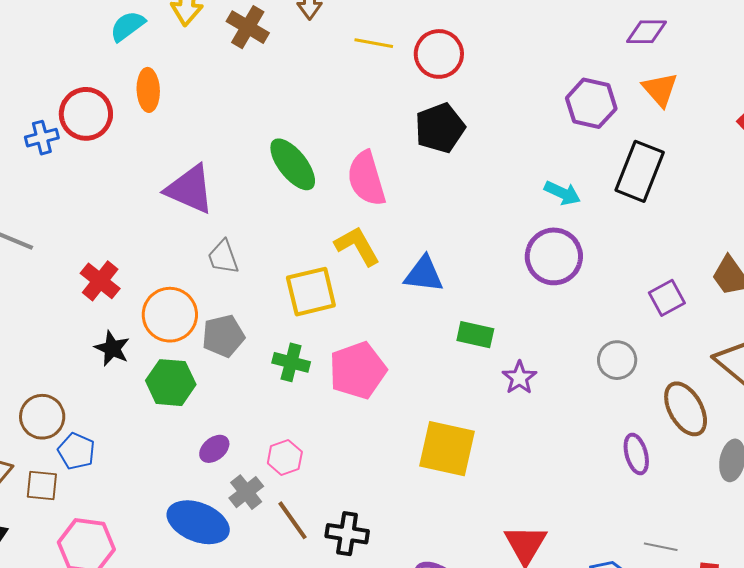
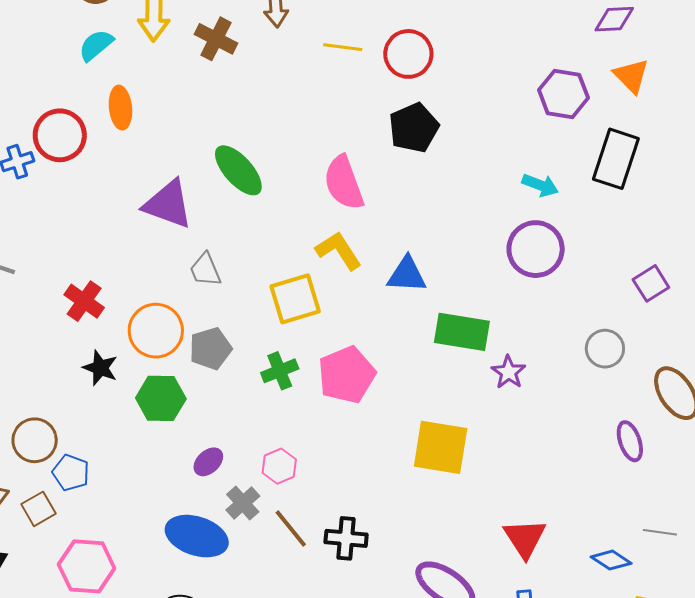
green ellipse: (293, 164) -> (238, 170), moved
green rectangle: (475, 335) -> (462, 332), size x1.5
green cross: (291, 362) -> (280, 371), turned -33
brown square: (42, 485) -> (38, 509), turned -32

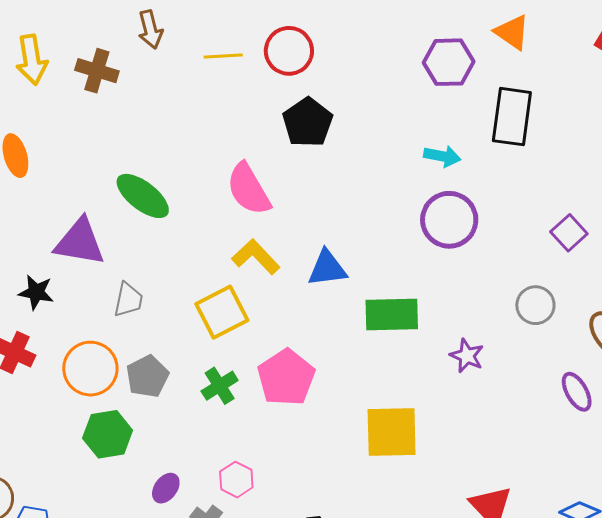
gray trapezoid: (205, 270) -> (128, 300), turned -135
black star: (100, 368) -> (36, 292), moved
purple star: (508, 372) -> (467, 356), moved

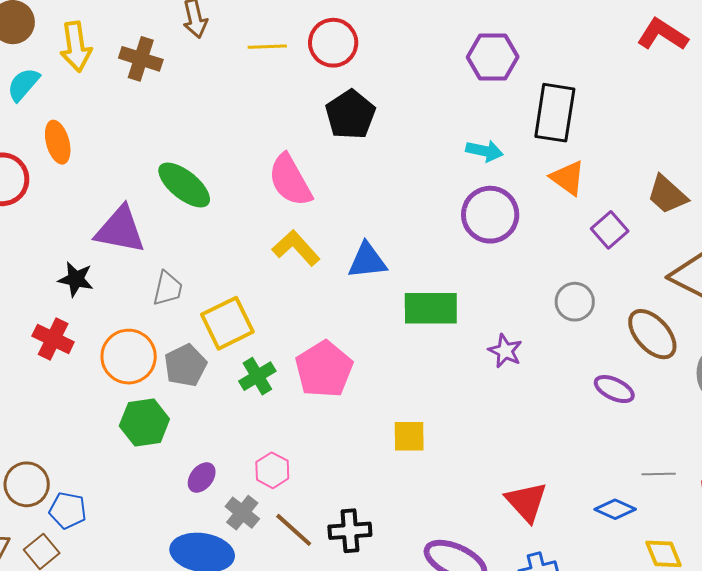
orange triangle: (512, 32) -> (568, 178), moved
yellow square: (222, 312) -> (227, 323), moved
purple ellipse: (577, 392) -> (614, 389), turned -36
yellow square: (392, 432) -> (409, 436), moved, size x0.6

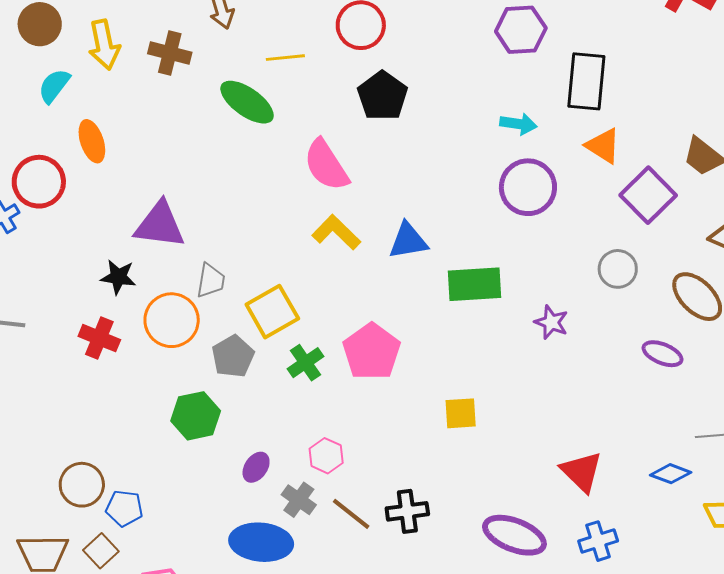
yellow line: (267, 47) -> (285, 58), moved
green ellipse: (184, 185) -> (247, 102), moved
purple square: (610, 230) -> (648, 195), size x1.5
orange circle: (129, 357) -> (172, 320), moved

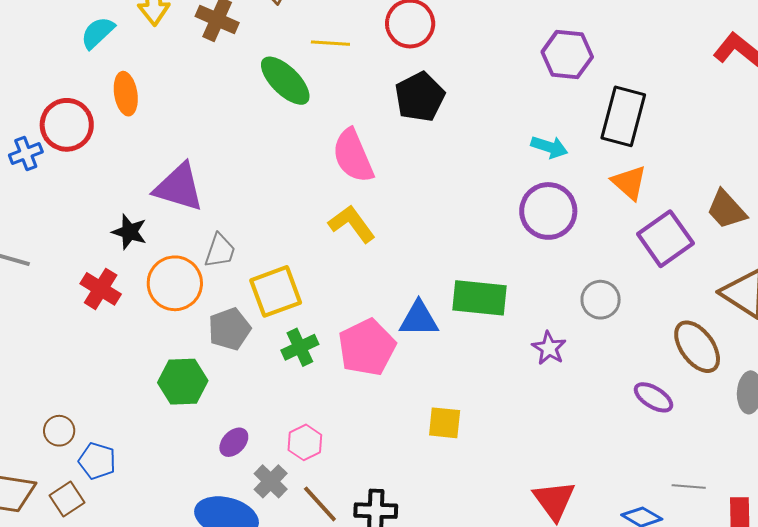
blue triangle: (408, 241) -> (419, 319), moved
gray circle: (618, 269) -> (601, 300), moved
brown circle: (82, 485) -> (59, 431), size x0.7

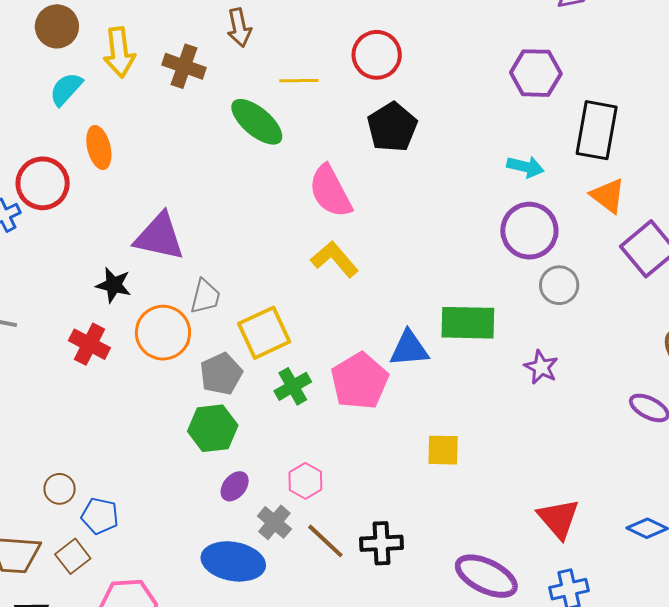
gray circle: (601, 300) -> (559, 285), moved
green hexagon: (183, 382) -> (213, 428), moved

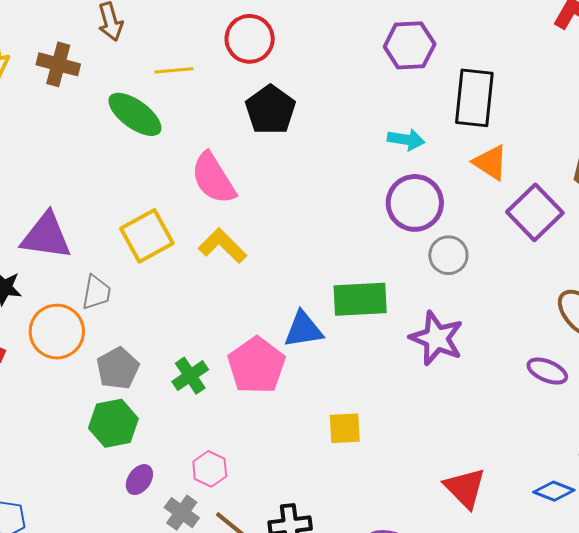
yellow square: (264, 333) -> (147, 236), moved
purple star: (541, 367) -> (436, 338), size x1.6

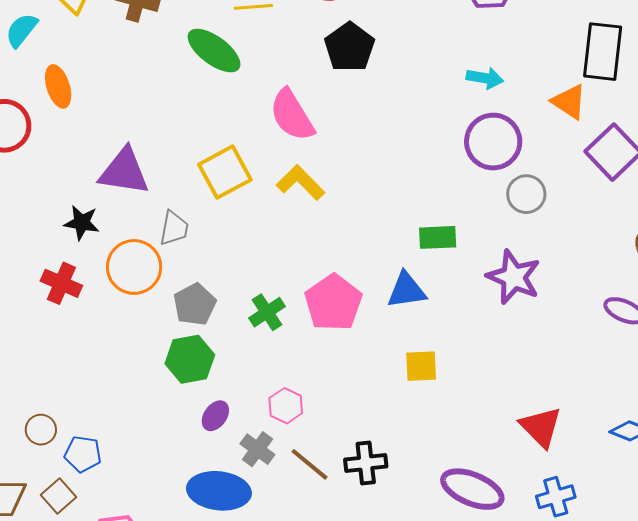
black rectangle: (474, 98) -> (603, 52), moved
green rectangle: (360, 299) -> (438, 237), size x0.7
blue triangle: (303, 329) -> (406, 290), moved

